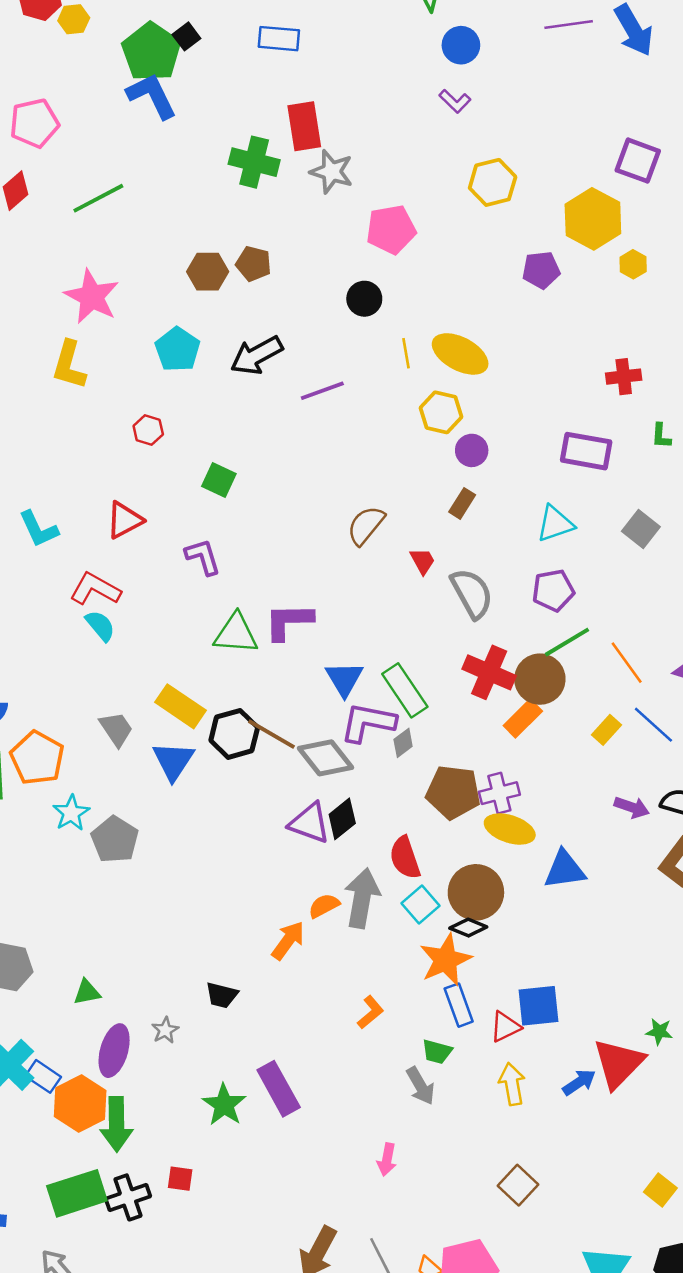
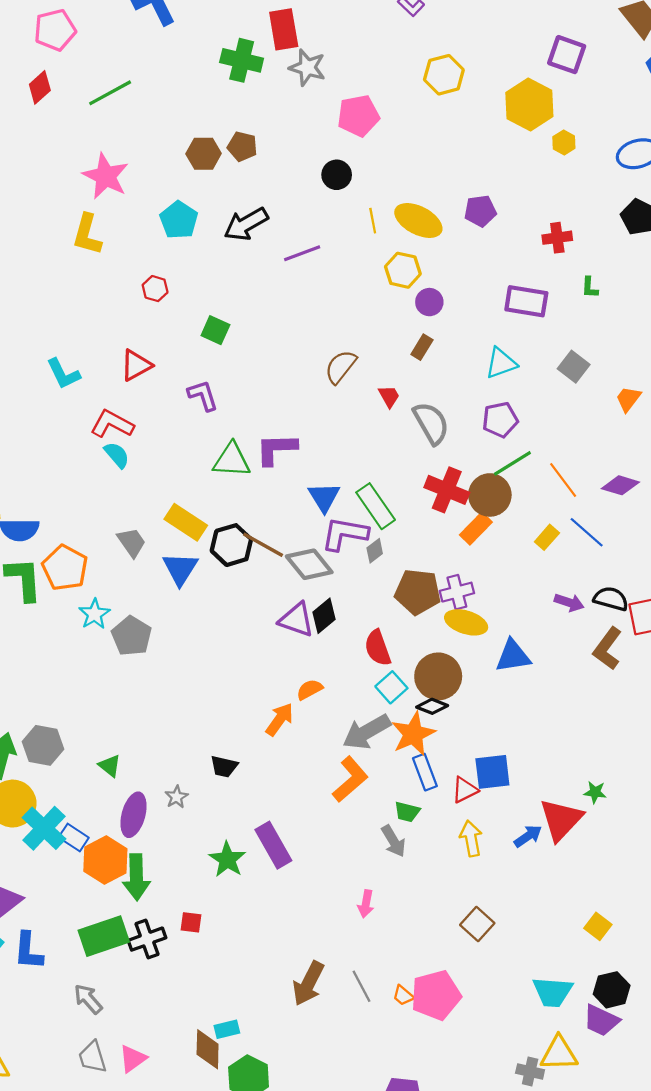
purple pentagon: (541, 270) -> (480, 211), moved
gray arrow: (362, 898) -> (367, 732), moved, turned -129
green triangle: (87, 992) -> (110, 766), turned 50
orange L-shape: (370, 1012) -> (350, 779), size x1.6

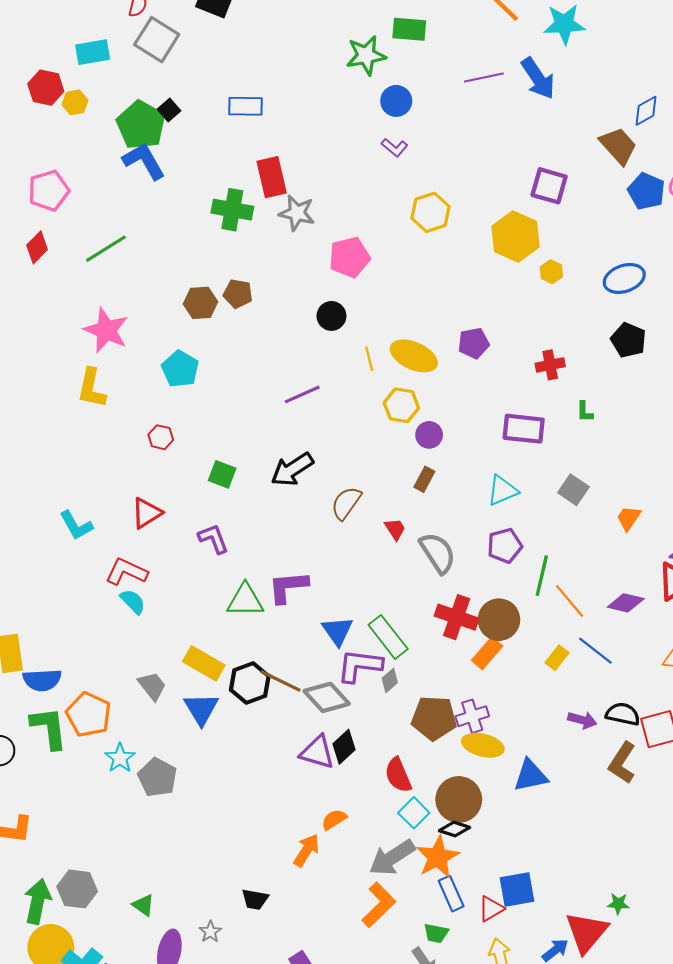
black arrow: (246, 224) -> (292, 469), moved
green line: (512, 463) -> (542, 576), moved, turned -42

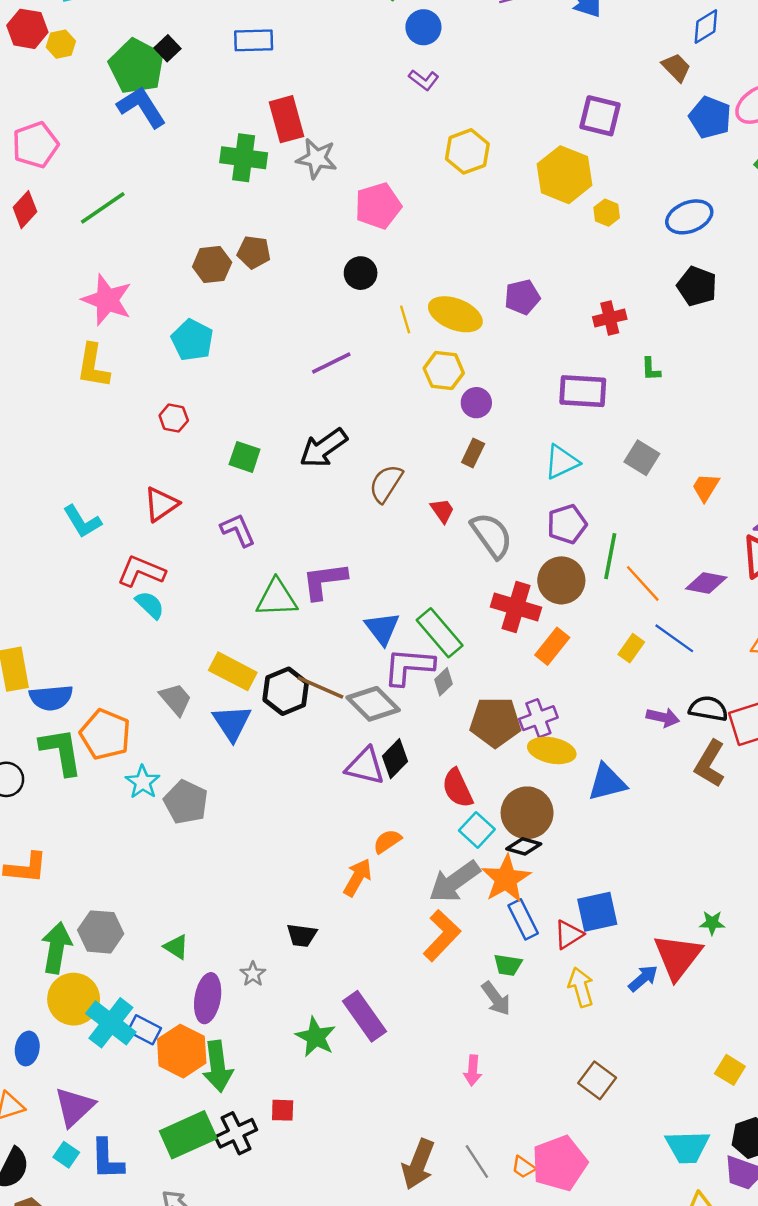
brown trapezoid: (618, 146) -> (676, 67), size x0.7
brown circle: (499, 620) -> (561, 580), moved

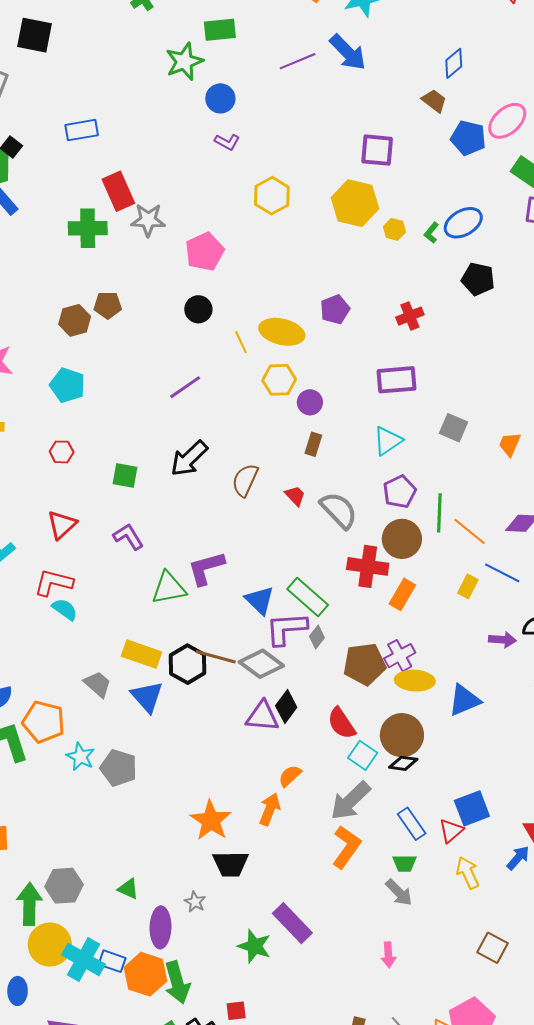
green L-shape: (651, 369) -> (431, 233), moved, turned 50
orange star: (506, 879) -> (211, 820), moved
black trapezoid: (302, 935) -> (231, 864), size x1.4

